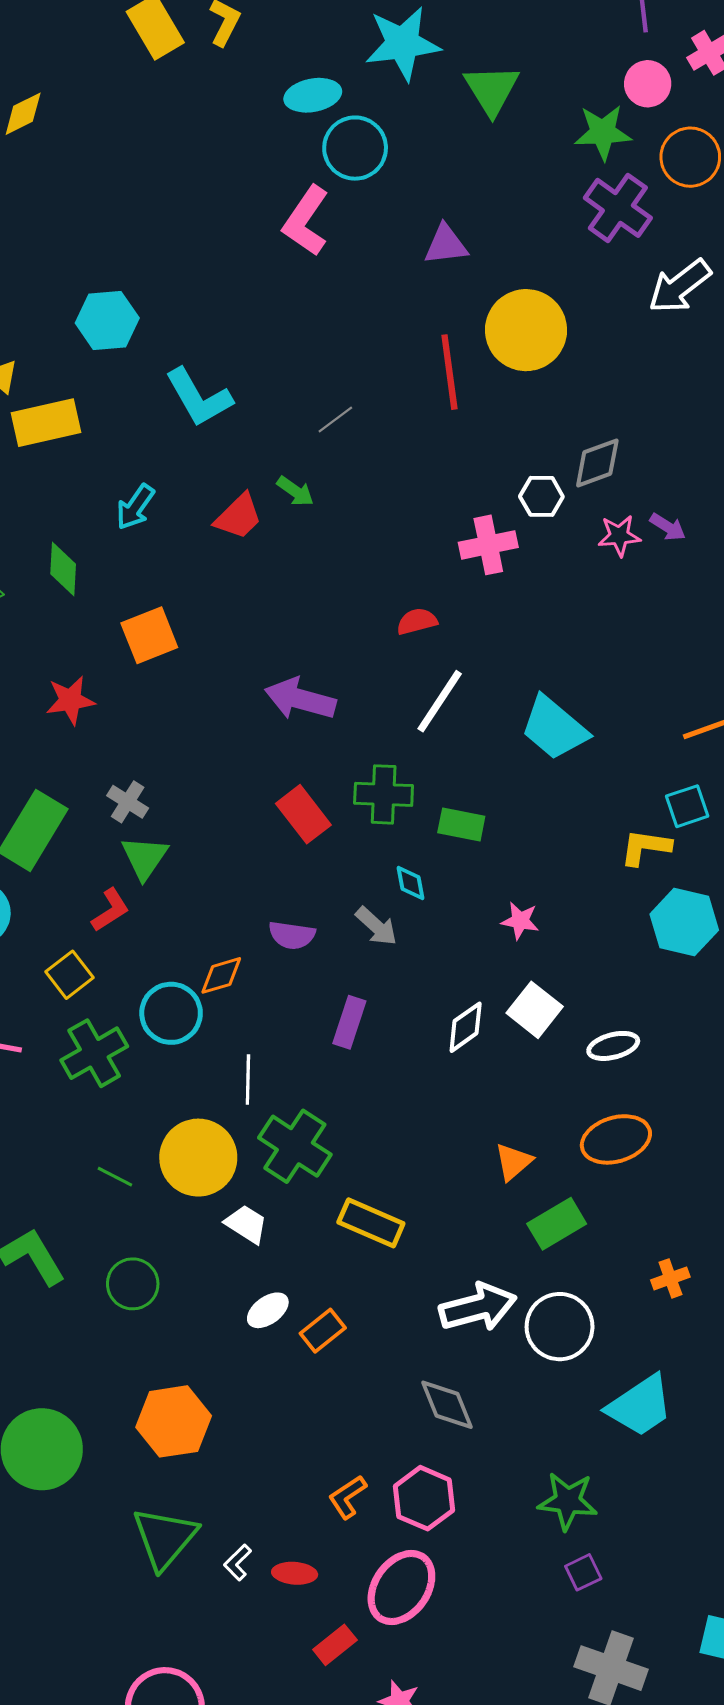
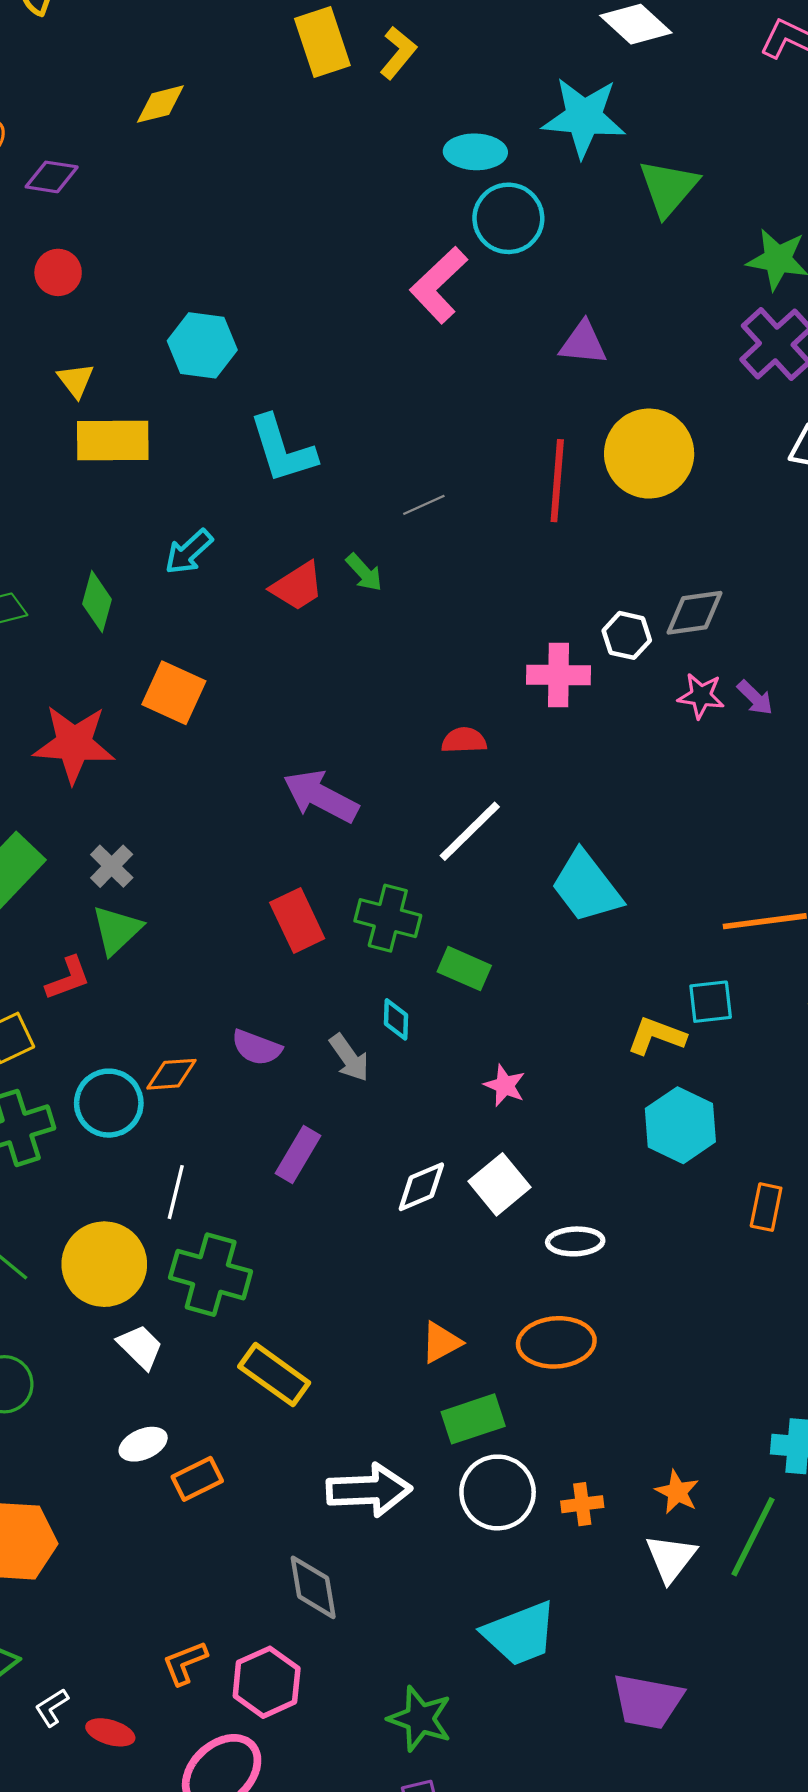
orange square: (149, 635) -> (174, 693), turned 34
red star: (70, 700) -> (74, 744), size x1.5
green cross: (295, 1146) -> (211, 1275), turned -30
white circle: (560, 1327) -> (498, 1492), moved

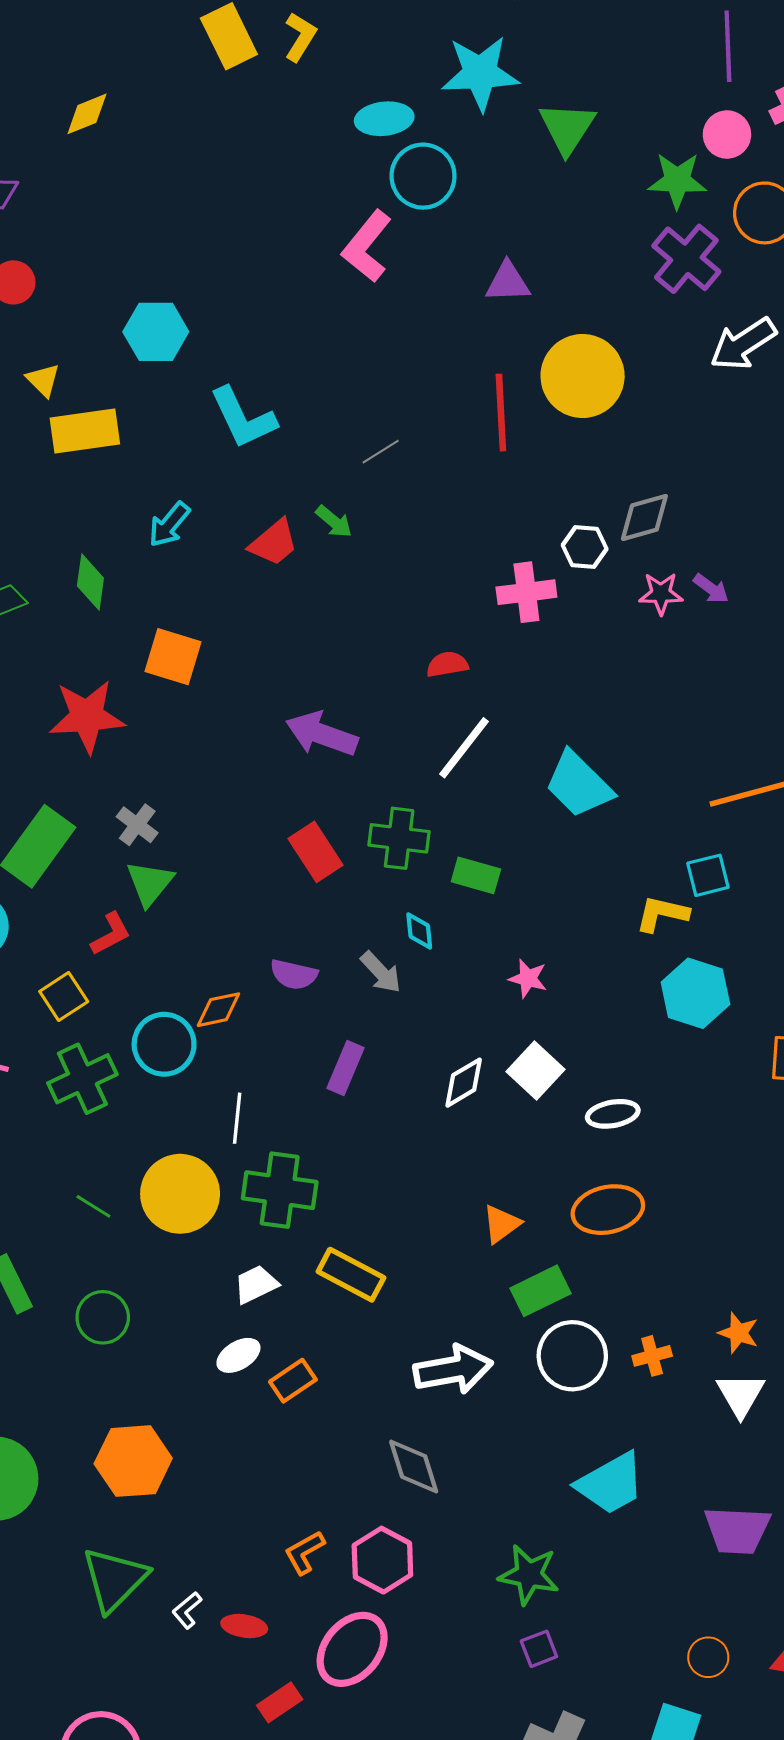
white trapezoid: (140, 1347) -> (256, 1284), moved, turned -63

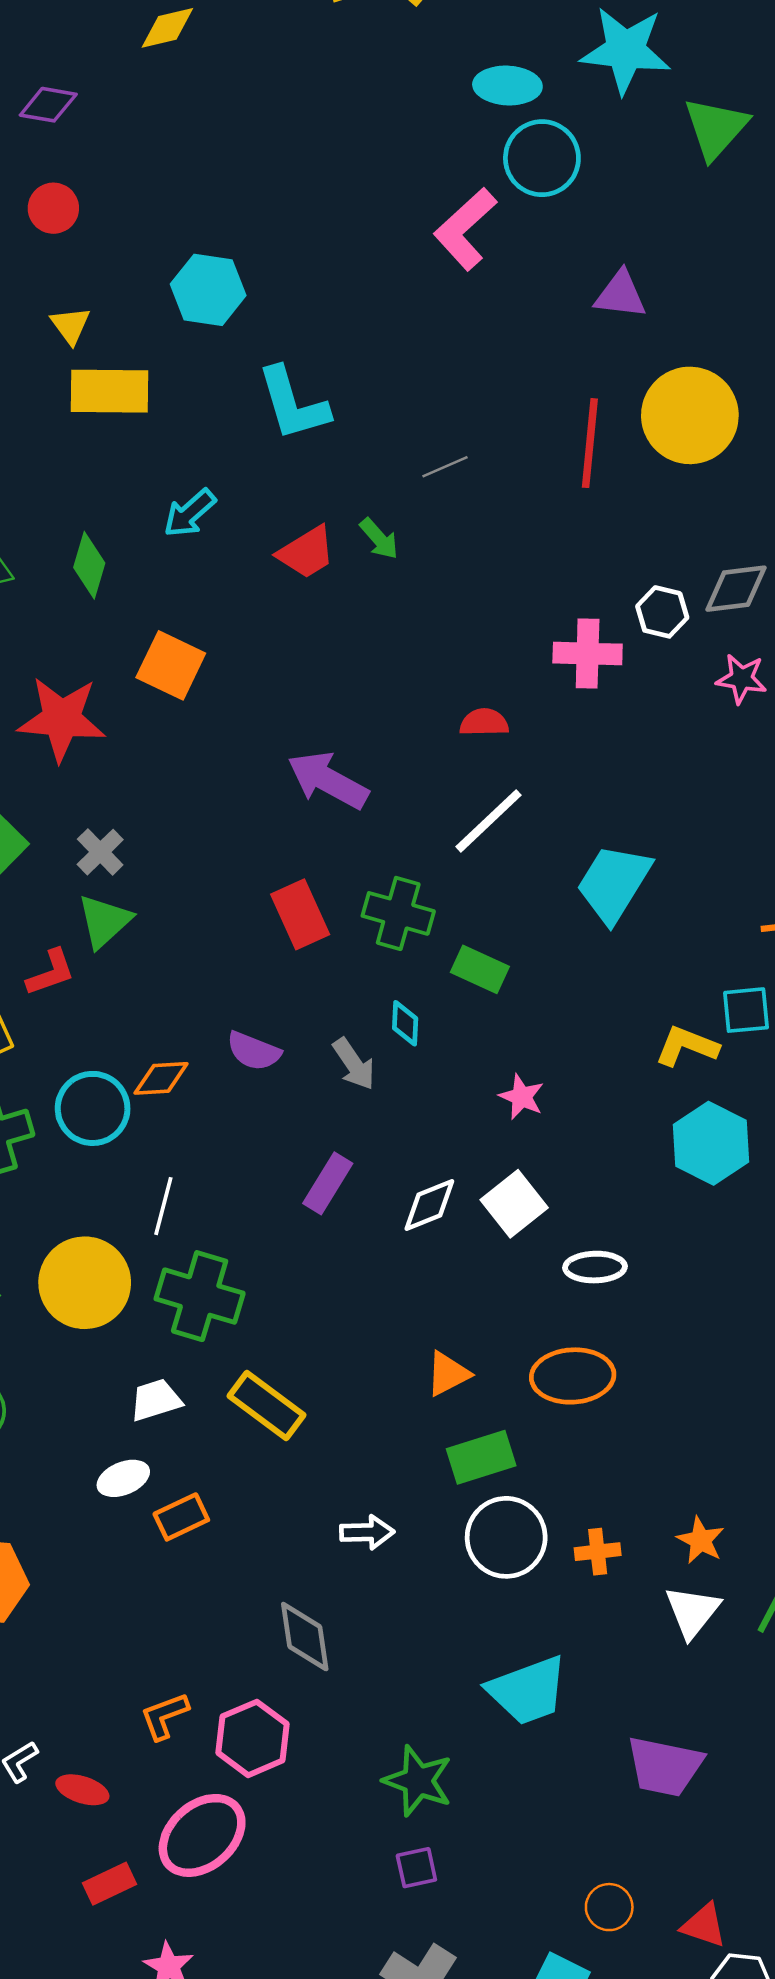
cyan trapezoid: (579, 784) -> (614, 883), turned 68
purple rectangle: (346, 1068) -> (328, 1183), moved
white arrow: (453, 1370) -> (367, 1532), size x0.6

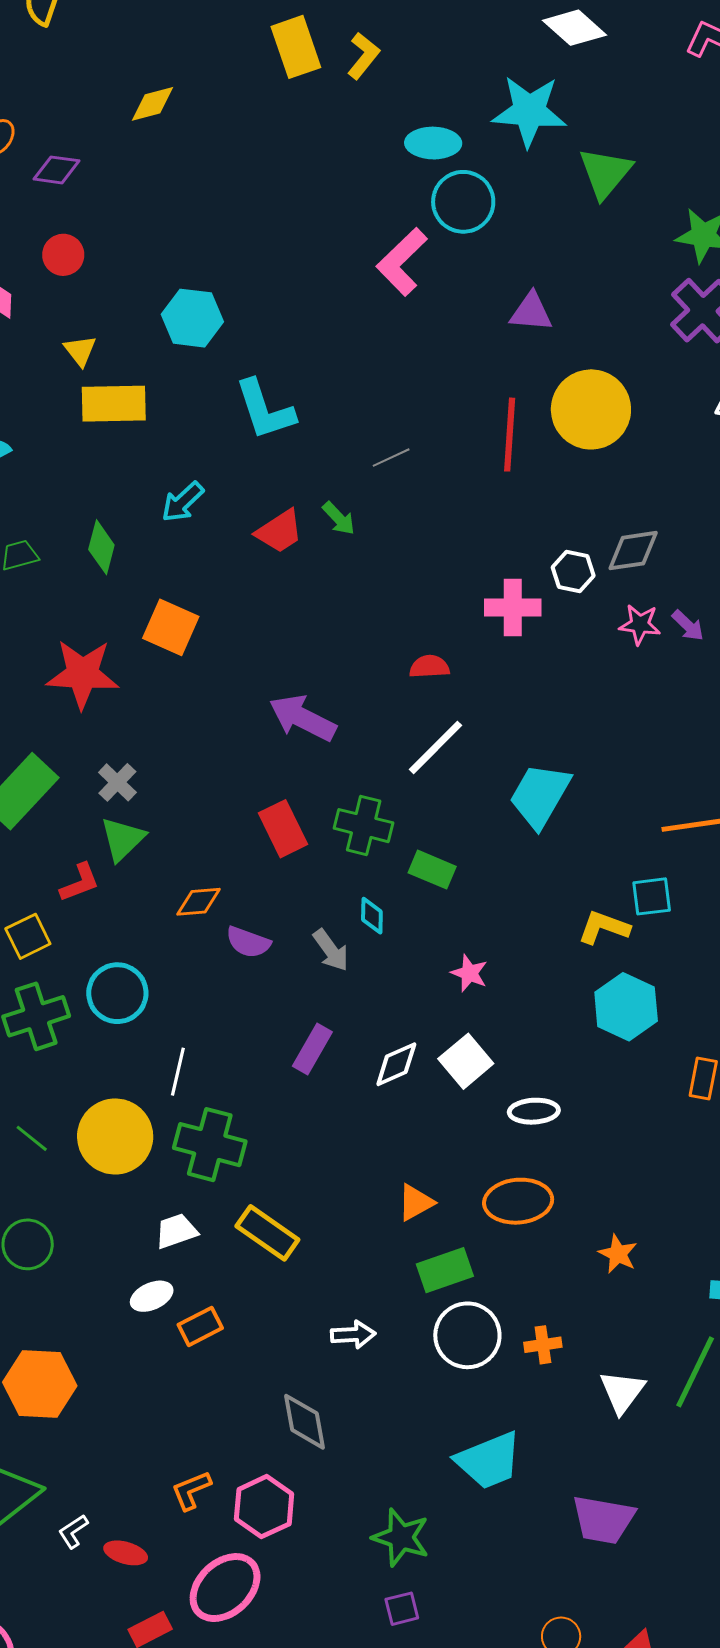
orange diamond: (161, 1078) -> (198, 902), moved
orange star: (701, 1540) -> (618, 1254), moved

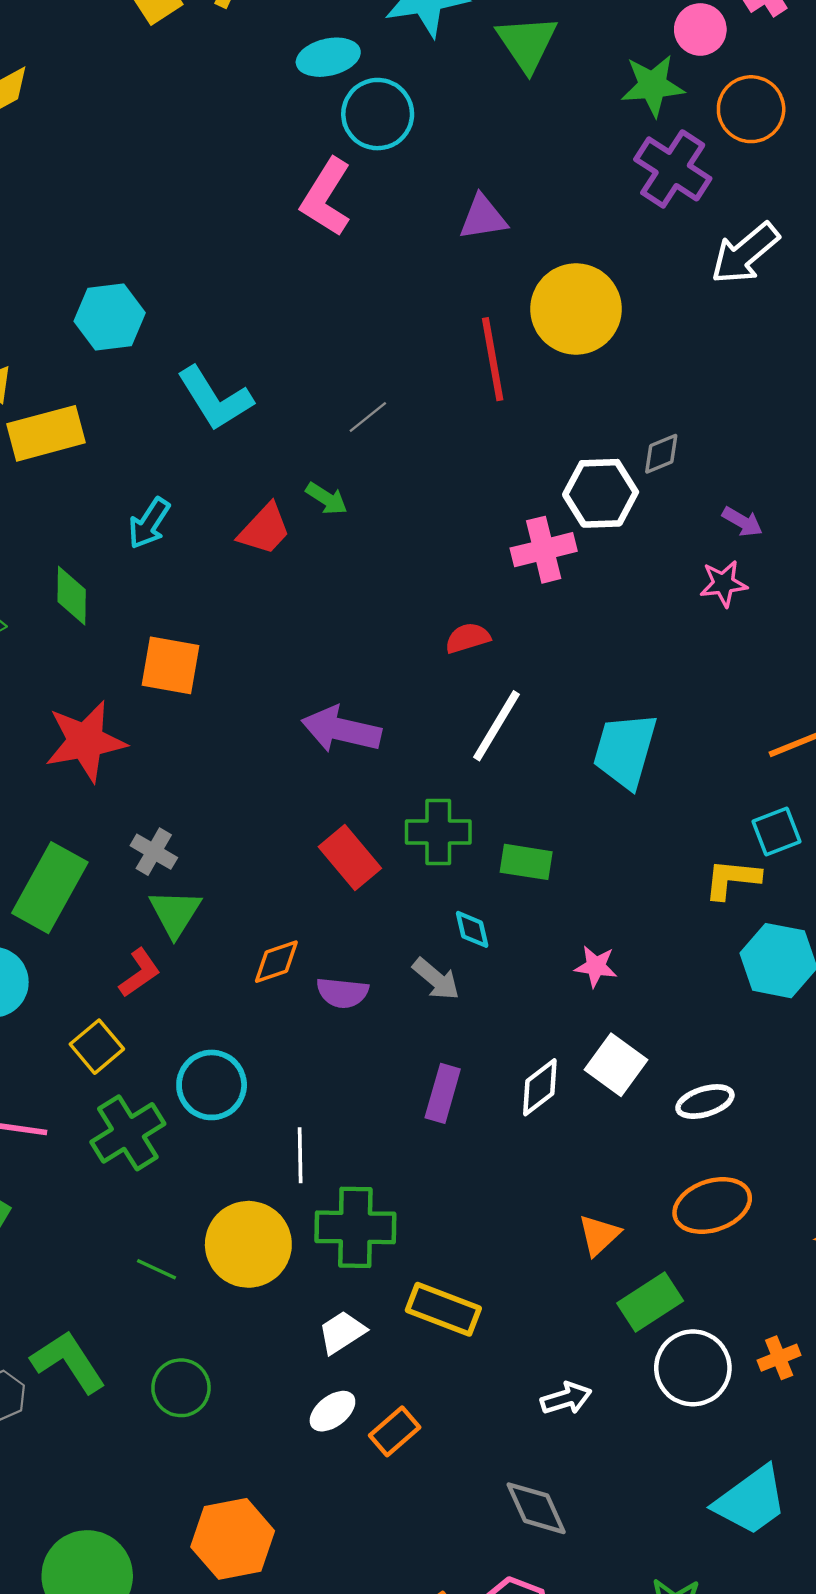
gray diamond: (633, 551) -> (661, 454), size x0.7
white hexagon: (573, 572) -> (601, 493), size x1.5
pink star: (640, 624) -> (723, 584), moved

